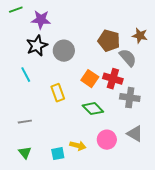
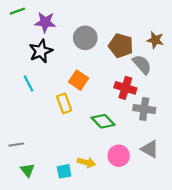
gray circle: (64, 51) -> (85, 38), moved
orange square: (90, 79) -> (79, 80), moved
gray line: (25, 122) -> (16, 145), moved

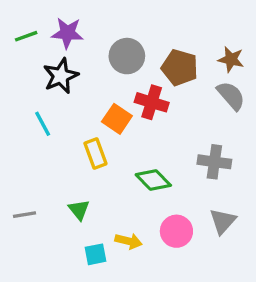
green line: (17, 11) -> (26, 36), moved
gray semicircle: (142, 65) -> (231, 96), moved
red cross: (125, 88) -> (152, 102), moved
gray triangle: (150, 149) -> (223, 221), turned 42
green triangle: (27, 170) -> (79, 210), moved

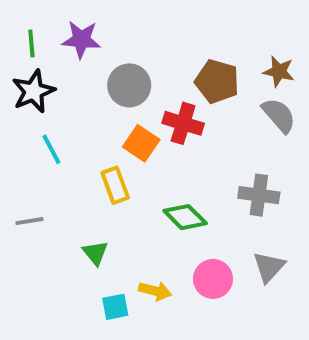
green line: (26, 36) -> (31, 44), turned -75
gray circle: (127, 56) -> (129, 85), moved
black star: (61, 76) -> (33, 91), moved
gray line: (24, 215) -> (29, 221), moved

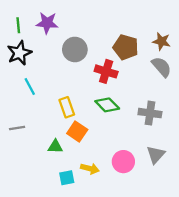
orange square: (141, 143) -> (77, 132), moved
green diamond: (185, 217) -> (107, 105), moved
green triangle: (95, 253) -> (55, 147), turned -49

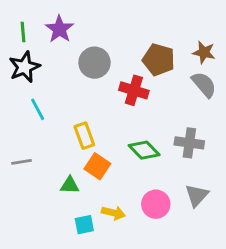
purple star: (47, 23) -> (59, 29), turned 30
green diamond: (107, 105) -> (144, 150), moved

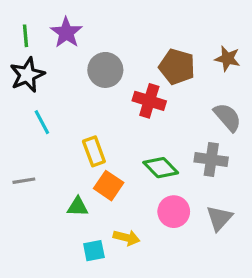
gray semicircle: (204, 85) -> (227, 117), moved
pink circle: (156, 204) -> (174, 212), moved

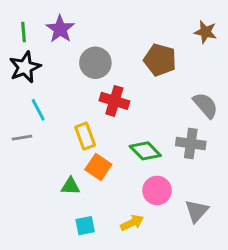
brown star: (227, 59) -> (205, 32), moved
red cross: (149, 101) -> (114, 101), moved
gray line: (24, 181) -> (22, 138), moved
gray triangle: (219, 218) -> (197, 211), moved
yellow arrow: (127, 238) -> (132, 223), moved, turned -40

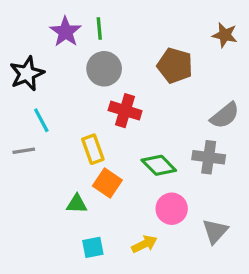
green line: (23, 32) -> (99, 29), moved
gray semicircle: (205, 105) -> (225, 115), turned 92

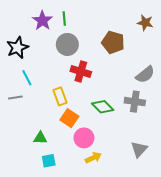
green triangle: (77, 204) -> (40, 138), moved
pink circle: (172, 209) -> (84, 138), moved
cyan square: (93, 247) -> (49, 161), moved

